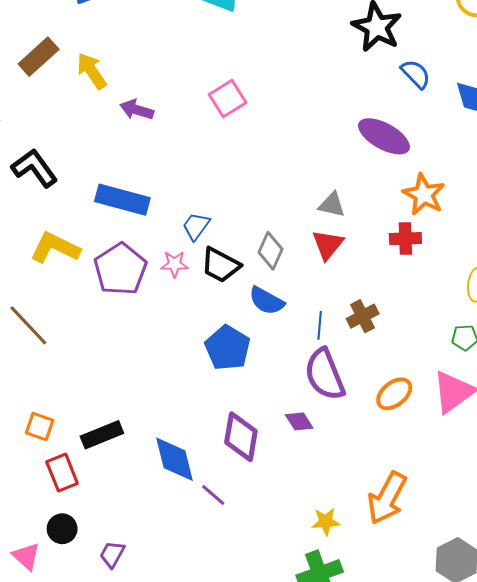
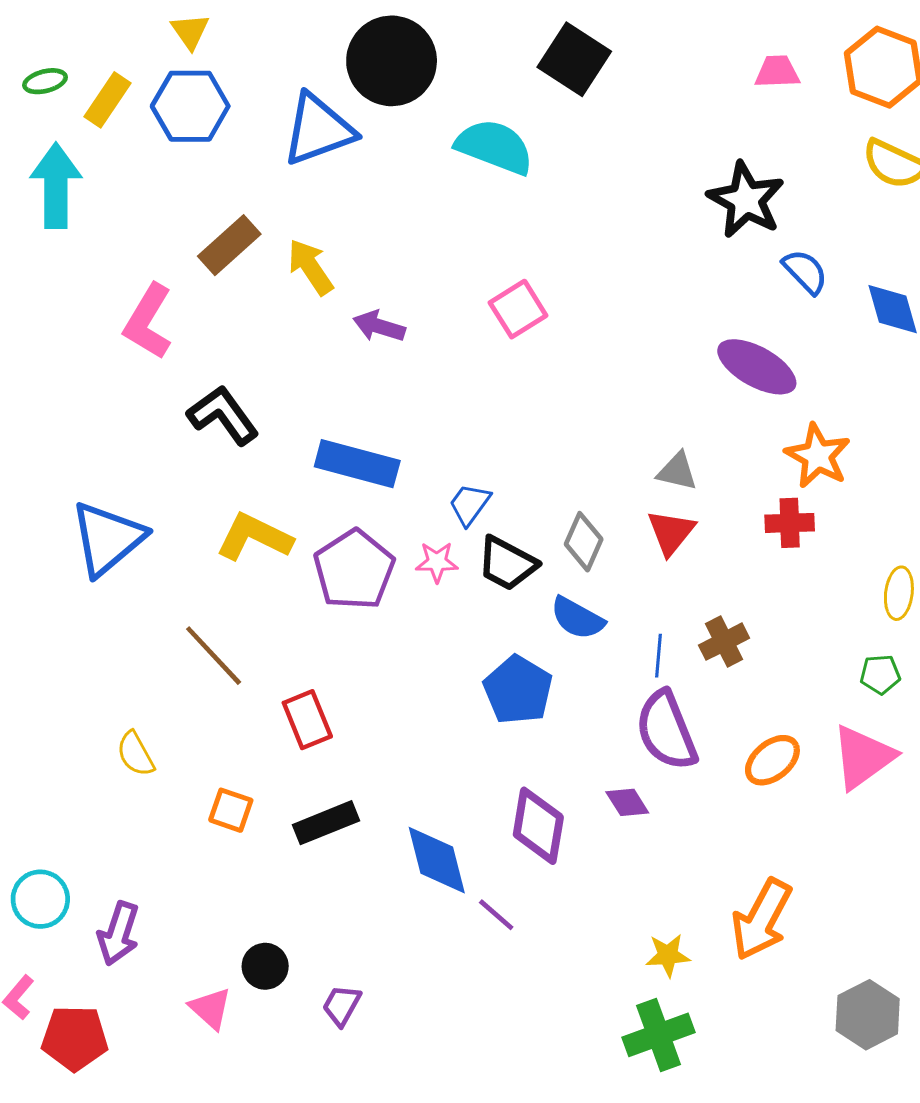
red rectangle: (62, 473) -> (307, 720), moved

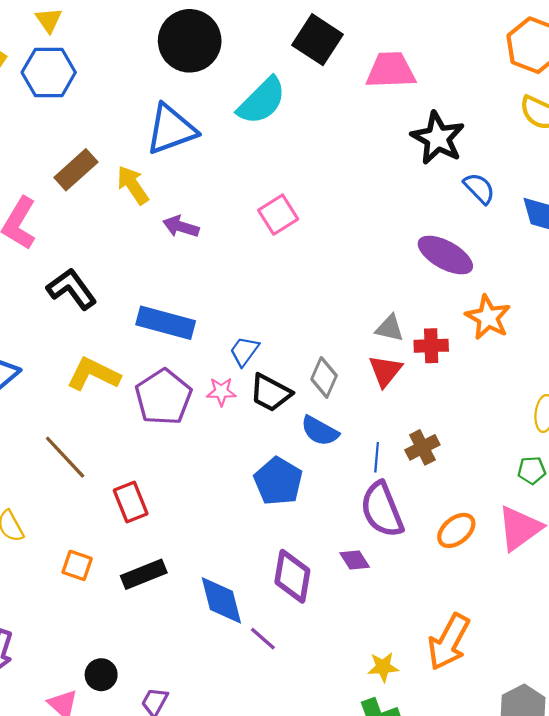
pink trapezoid: (777, 72) -> (391, 70), moved, size x1.6
blue triangle: (318, 130) -> (171, 129), moved
cyan semicircle: (495, 147) -> (262, 101), turned 114
red cross: (790, 523) -> (431, 346), moved

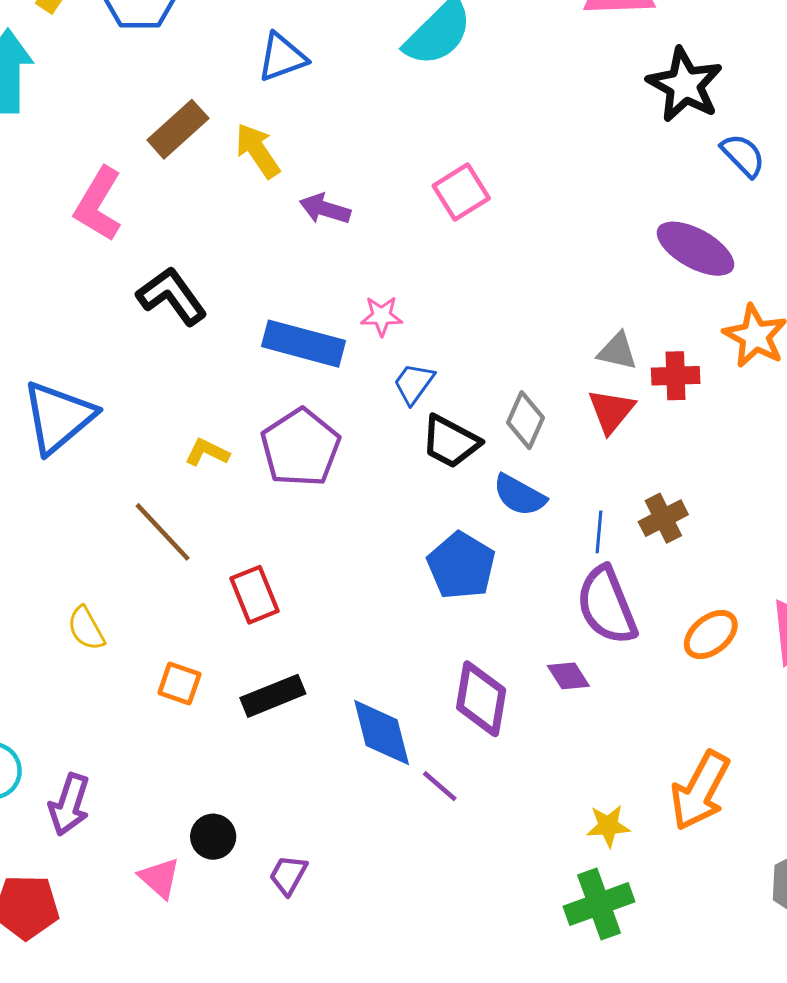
blue triangle: (171, 129) -> (282, 57), moved, size x0.7
yellow L-shape: (93, 374) -> (207, 452), moved, size x0.6
pink star: (221, 392) -> (382, 316), moved

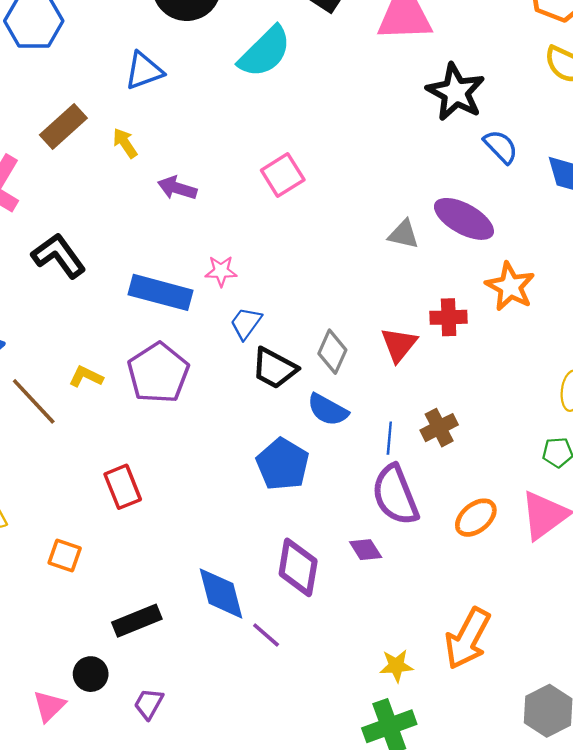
yellow arrow: (258, 151) -> (125, 143), size x0.7
gray triangle: (617, 351) -> (404, 234), moved
brown line: (163, 532) -> (34, 401), moved
black rectangle: (273, 696) -> (137, 621), moved
pink triangle: (160, 878) -> (49, 706), turned 33

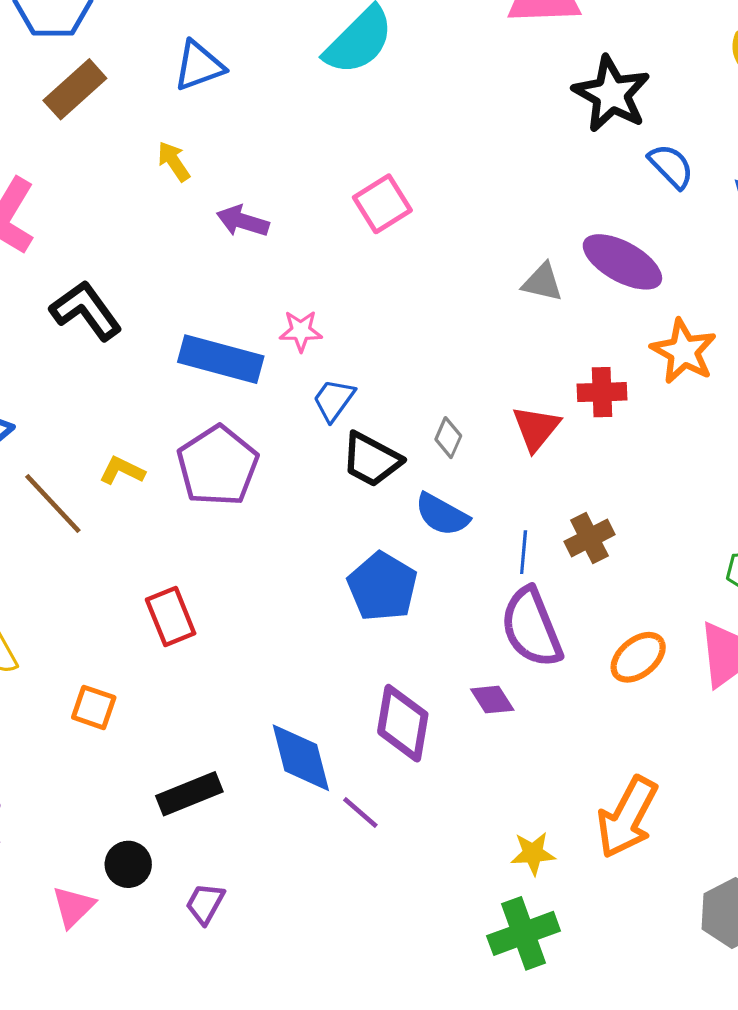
brown rectangle: (63, 126) -> (75, 89), moved
gray diamond: (332, 352) -> (448, 438), size x0.7

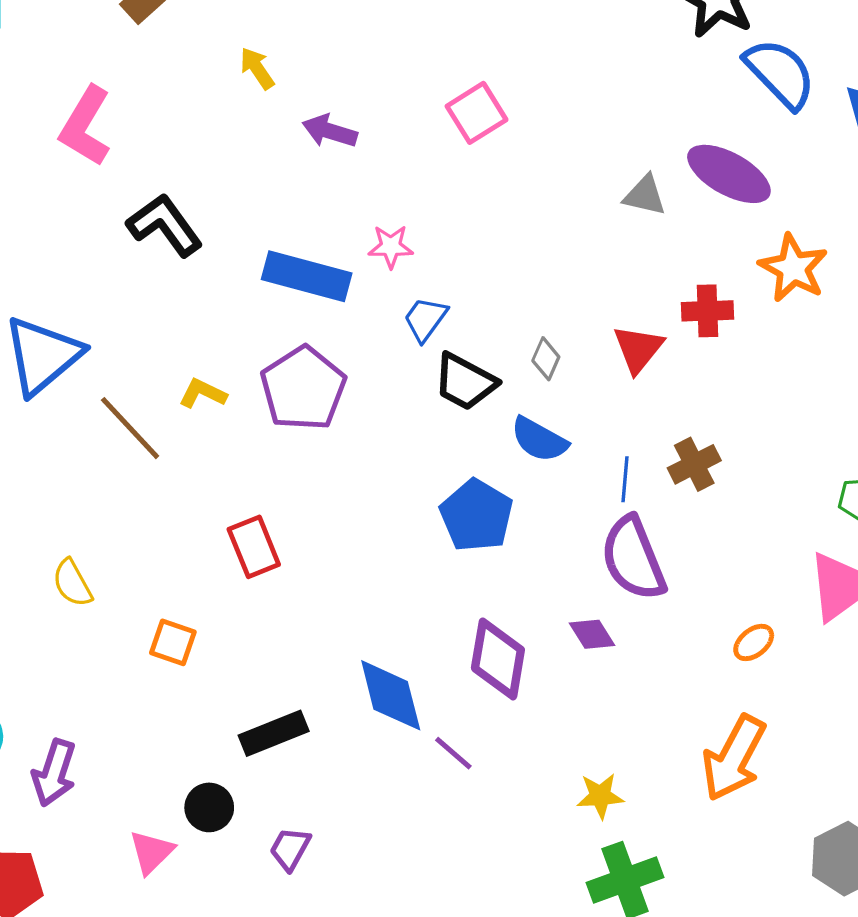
blue semicircle: (671, 166) -> (780, 73), size x1.5
orange ellipse: (638, 657) -> (754, 642), moved, size x0.7
yellow star: (533, 853) -> (600, 796), moved

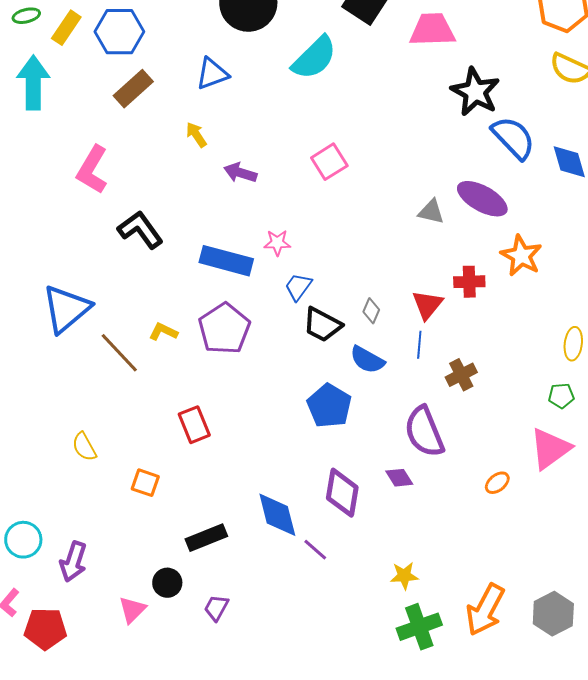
blue line: (625, 479) -> (419, 345), moved
orange arrow: (734, 758) -> (485, 610), moved

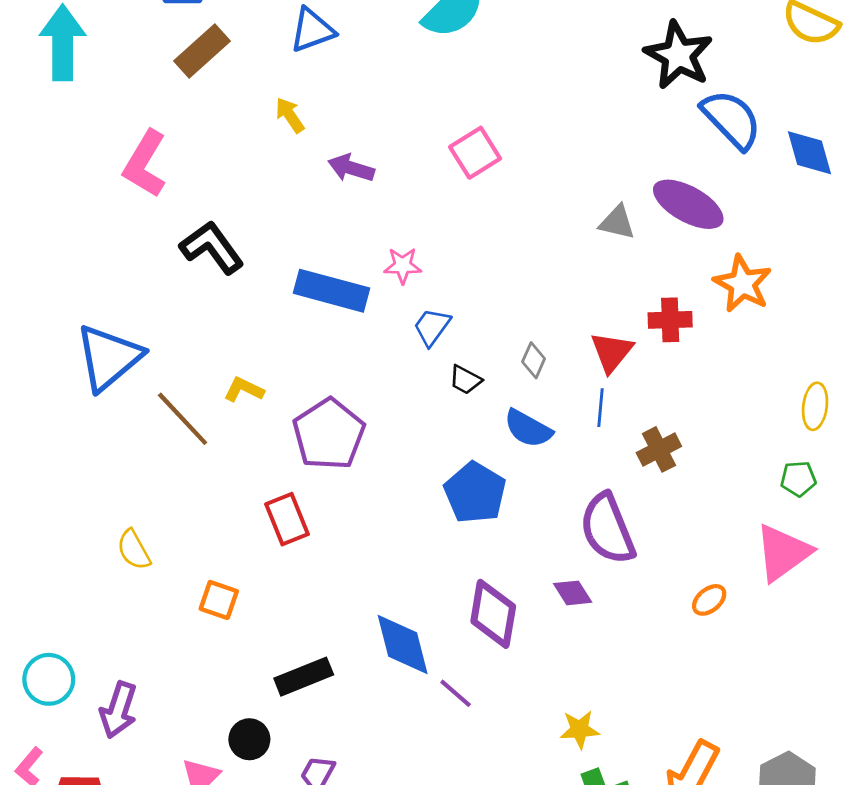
black trapezoid: (322, 325) -> (465, 380), size x0.6
purple pentagon: (224, 329) -> (329, 434), moved

